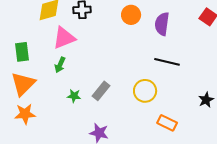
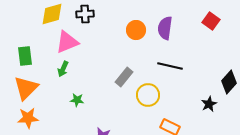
orange circle: (131, 15) -> (136, 30), moved
gray rectangle: (101, 91) -> (124, 77), moved

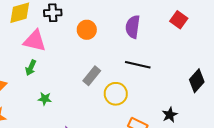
orange circle: (136, 30) -> (87, 30), moved
pink triangle: (67, 42) -> (35, 41), turned 35
black star: (209, 104) -> (170, 115), moved

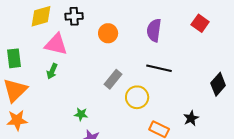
green star: (45, 99) -> (81, 114), moved

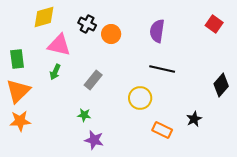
black cross: (74, 16) -> (87, 24), moved, turned 30
red square: (200, 23) -> (214, 24), moved
gray rectangle: (113, 79) -> (93, 80), moved

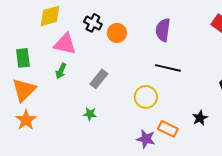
orange star: (20, 121) -> (26, 120), turned -30
purple star: (94, 140) -> (146, 139), moved

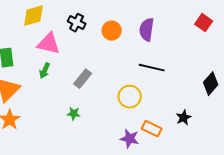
orange circle: (117, 33) -> (112, 31), moved

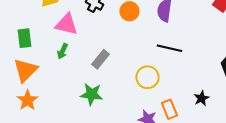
green star: (74, 114) -> (91, 94), size x1.6
orange rectangle: (152, 129) -> (169, 109), turned 42

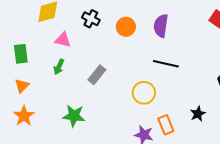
pink triangle: (66, 24) -> (63, 40), size x0.7
orange triangle: (25, 70) -> (22, 86), size x0.6
green star: (91, 94) -> (74, 116), moved

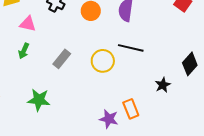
yellow circle: (144, 93) -> (103, 61), moved
black star: (198, 114) -> (163, 85), moved

